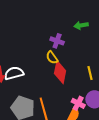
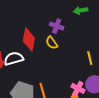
red diamond: (60, 72) -> (29, 39), moved

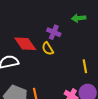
red diamond: (29, 39) -> (25, 44), turned -50

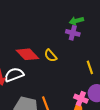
purple cross: (54, 32) -> (73, 33), moved

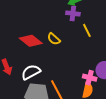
yellow line: (90, 67) -> (87, 30), moved
white semicircle: (14, 75) -> (31, 72), moved

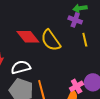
yellow semicircle: (54, 39) -> (51, 40), size x1.6
pink cross: (90, 78) -> (77, 86), turned 32

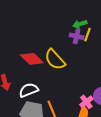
yellow line: (85, 40) -> (87, 35), moved, turned 40

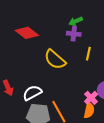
yellow line: (87, 35) -> (88, 54), moved
red diamond: (32, 59) -> (27, 33), moved

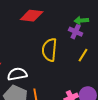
red diamond: (27, 33) -> (32, 16), turned -50
yellow semicircle: (55, 59) -> (49, 50), turned 35

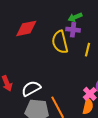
yellow semicircle: (49, 50) -> (60, 42), moved

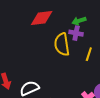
red diamond: (26, 28) -> (42, 18), moved

